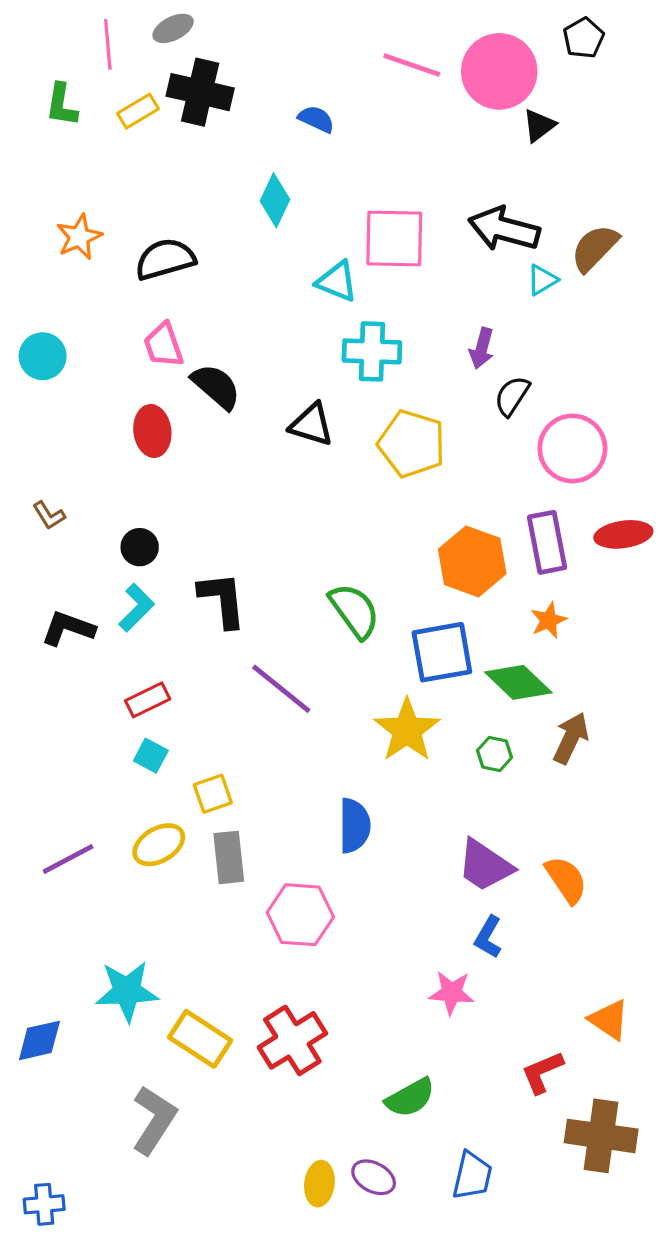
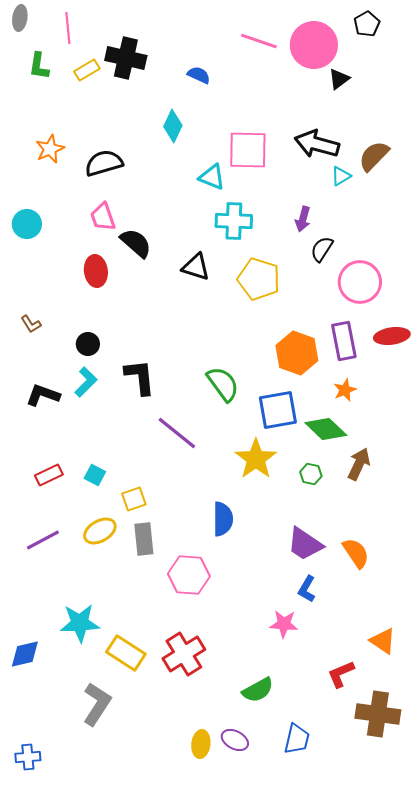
gray ellipse: (173, 28) -> (20, 18), moved, turned -55
red rectangle: (148, 700) -> (49, 475), moved

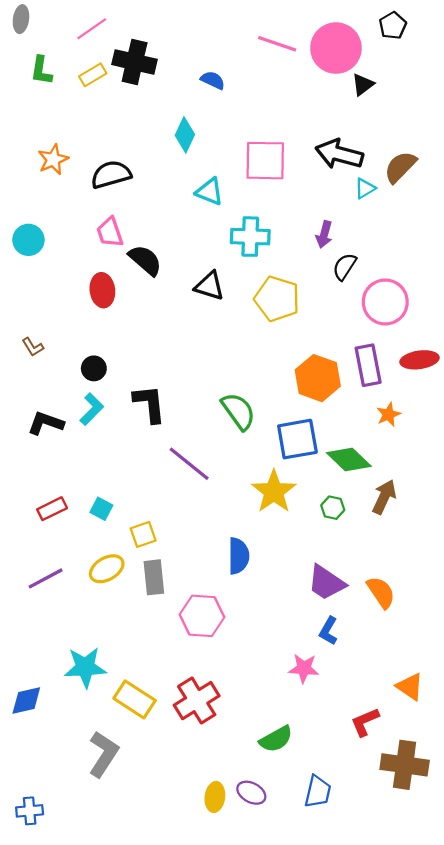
pink line: (68, 28) -> (92, 29), moved, turned 60
cyan triangle: (212, 177) -> (210, 192), moved
orange star: (345, 390) -> (388, 414), moved

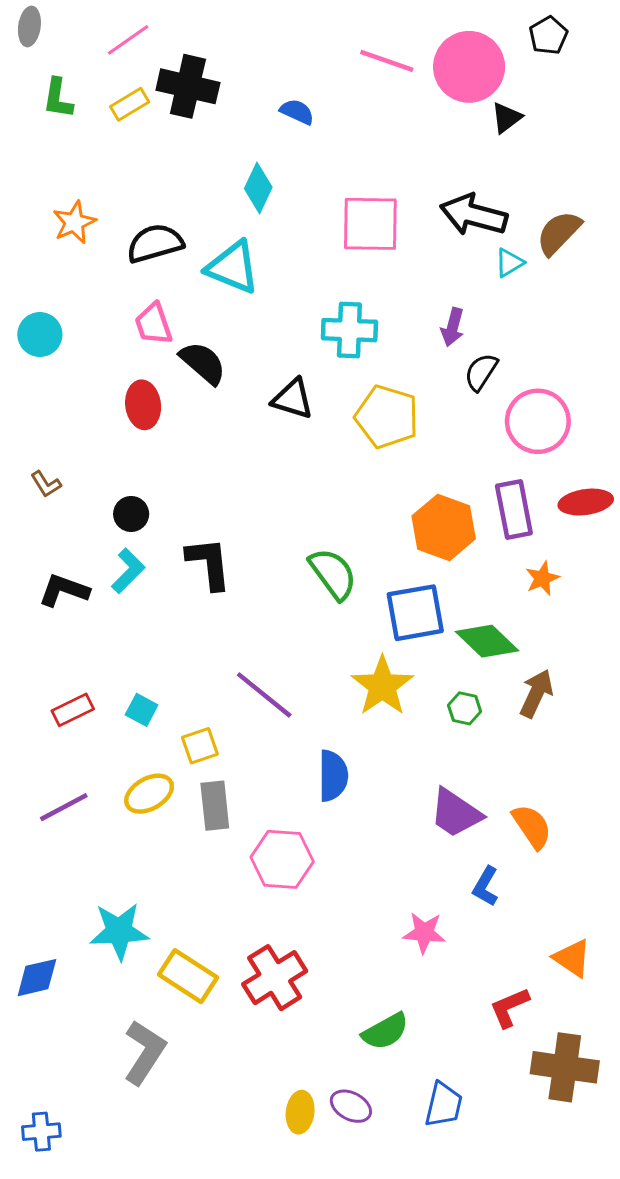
cyan triangle: (210, 192) -> (233, 267), moved, size x1.4
purple line: (189, 464) -> (264, 695), moved
blue L-shape: (328, 631) -> (486, 886), moved

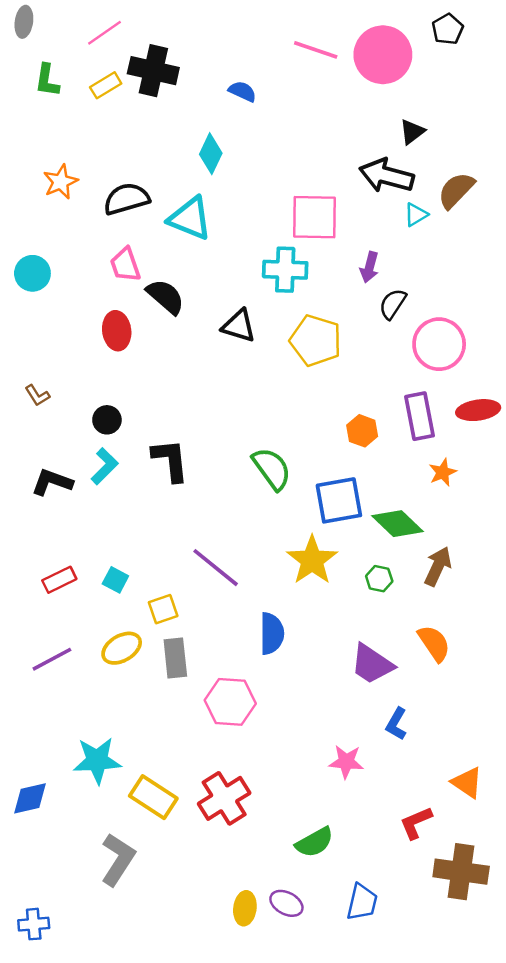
black triangle: (506, 118) -> (412, 132), moved
pink square: (370, 224) -> (315, 217), moved
orange hexagon: (444, 527) -> (362, 431), size x0.6
orange semicircle: (532, 827) -> (434, 643), moved

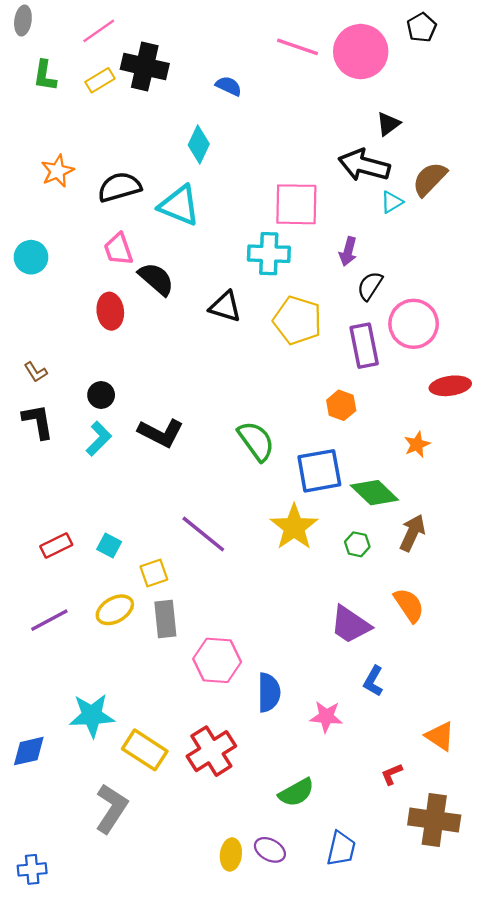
purple rectangle: (420, 416) -> (364, 346), moved
black L-shape: (170, 460) -> (161, 433), turned 123
black L-shape: (52, 482) -> (38, 421), moved, turned 60
blue semicircle: (272, 634) -> (269, 693), moved
red L-shape: (416, 823) -> (392, 774), size x0.7

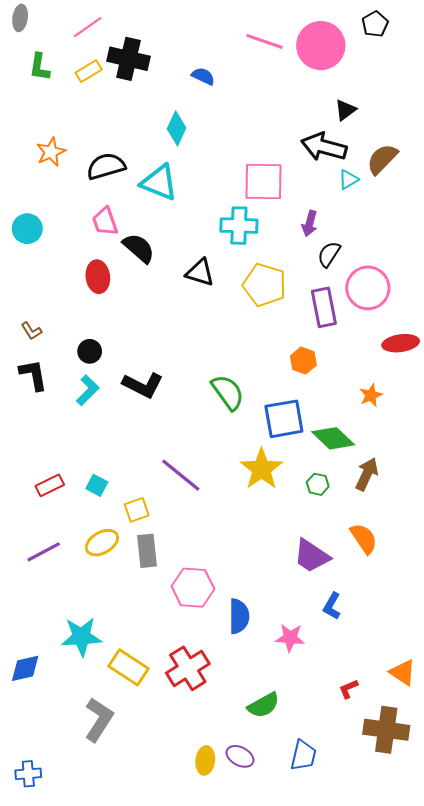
orange triangle: (440, 736) -> (403, 673), moved

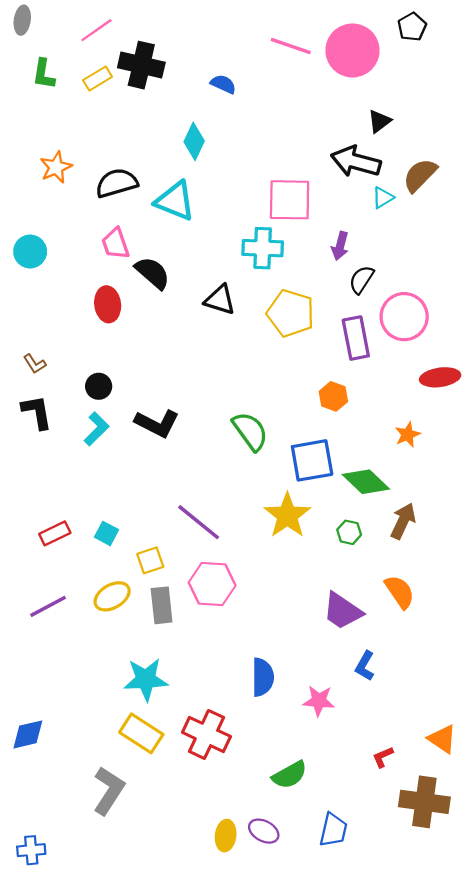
pink hexagon: (193, 588) -> (212, 584), moved
cyan star: (81, 637) -> (146, 679), moved
red cross: (188, 668) -> (206, 734), turned -33

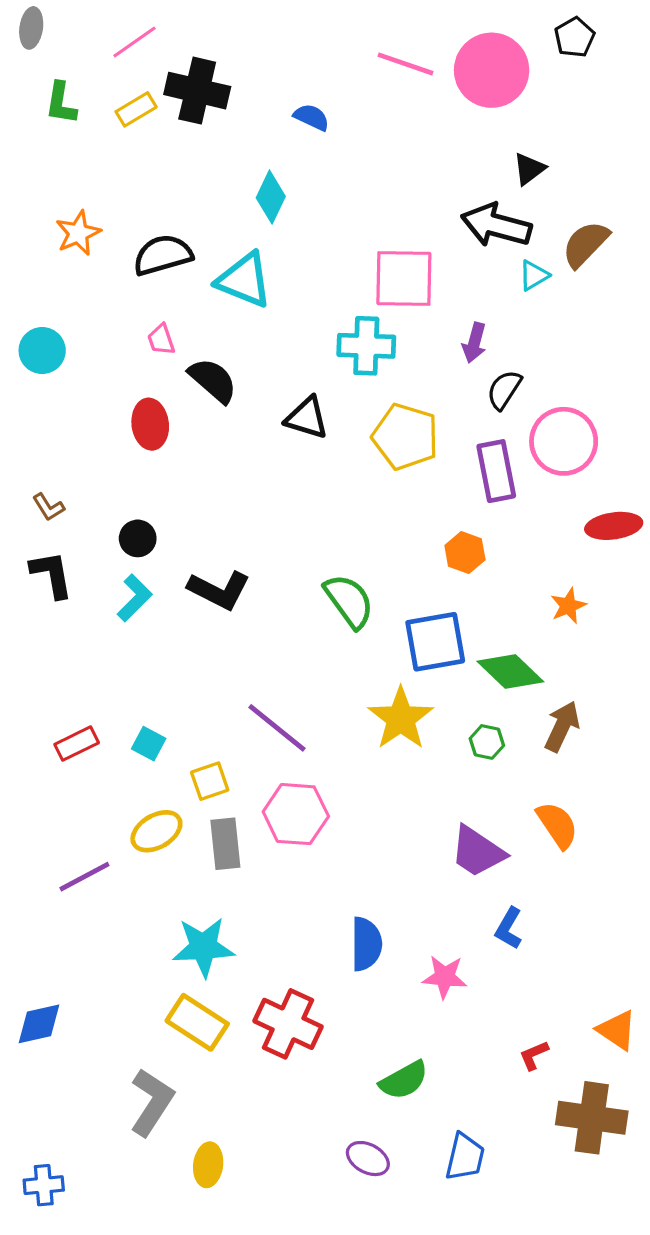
pink trapezoid: (115, 244) -> (161, 340), size x0.7
purple line: (48, 606) -> (84, 877), moved
yellow ellipse: (226, 836) -> (208, 1165), moved

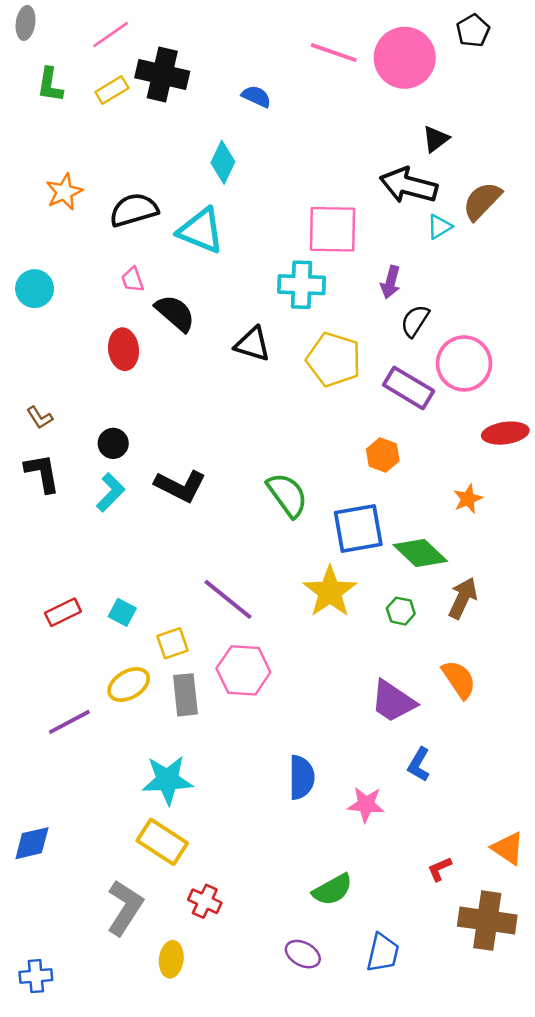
purple rectangle: (496, 471) -> (409, 388), turned -48
red cross: (288, 1024) -> (205, 901), moved, size x0.6

